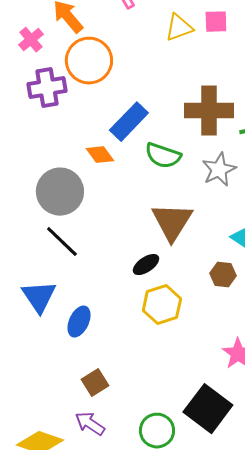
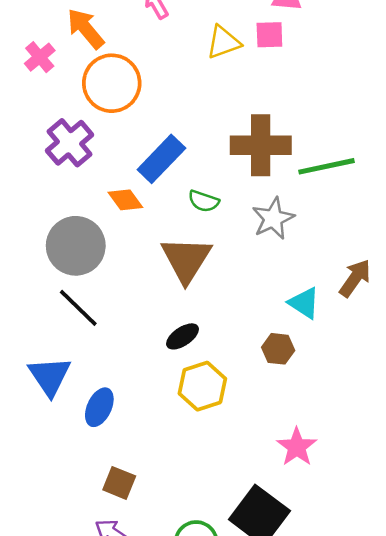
purple cross: (47, 88) -> (70, 143), moved, turned -30
green semicircle: (163, 156) -> (204, 201), size x0.7
brown triangle: (172, 222) -> (186, 259), moved
brown square: (95, 383) -> (119, 483), turned -36

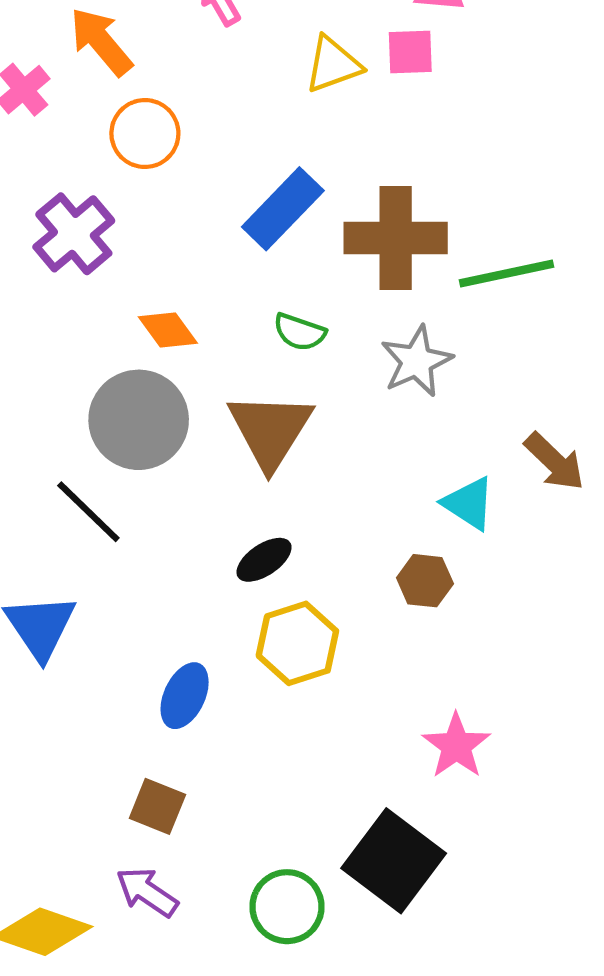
orange circle: (112, 83) -> (145, 134), size x0.7
blue rectangle: (161, 159) -> (283, 209), moved
gray circle: (76, 246) -> (139, 420), moved
brown arrow: (355, 278) -> (554, 462), turned 99
blue ellipse: (99, 407) -> (185, 696), moved

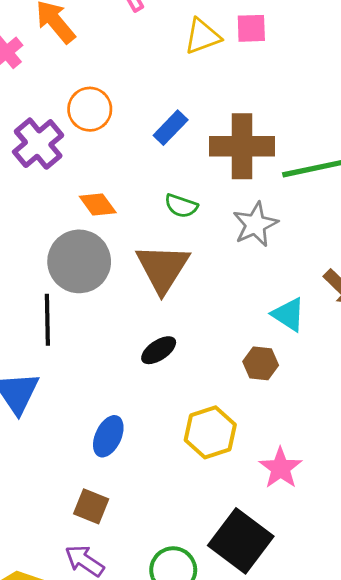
orange circle: (145, 134) -> (90, 109), moved
blue rectangle: (283, 209) -> (171, 128), size x0.7
black line: (88, 512) -> (47, 320), turned 45
yellow hexagon: (297, 643) -> (210, 432), moved

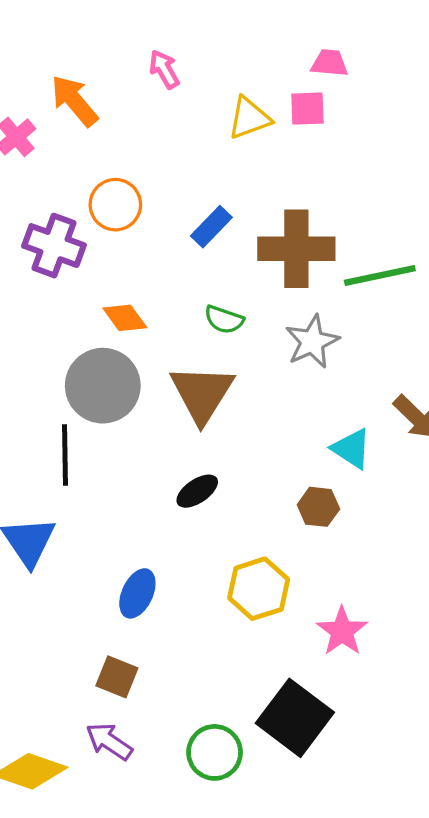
purple cross: (38, 144) -> (54, 246), turned -30

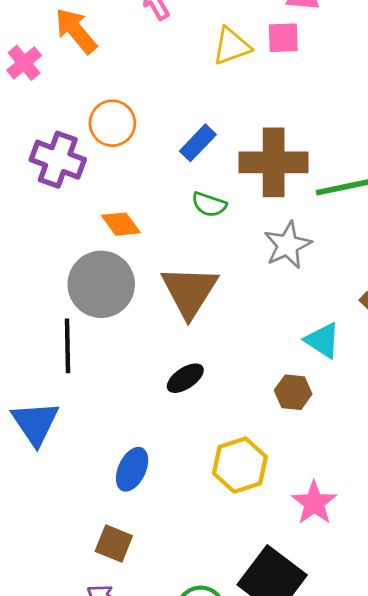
green semicircle: (224, 320) -> (209, 204), moved

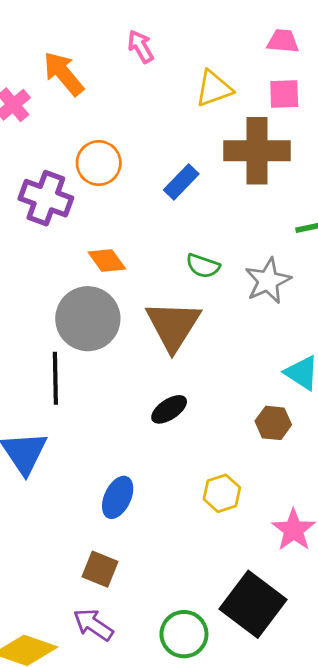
pink square: (283, 38) -> (284, 94), moved
brown cross: (274, 162) -> (257, 151), moved
green semicircle: (209, 204) -> (203, 266), moved
yellow hexagon: (240, 465) -> (222, 493), size x0.7

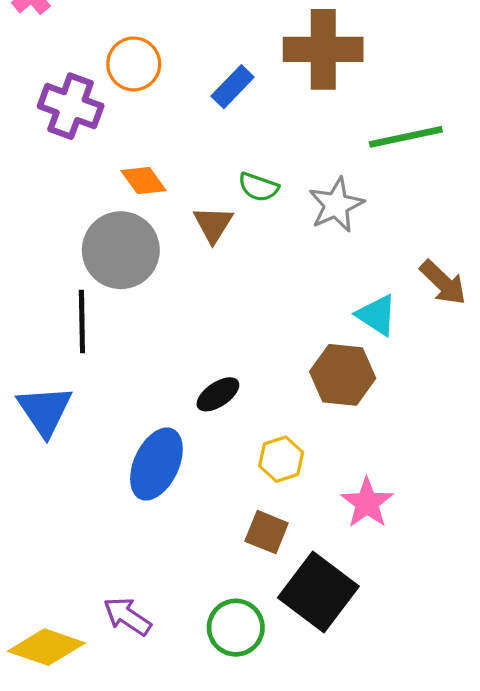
brown triangle: (173, 325) -> (213, 224), moved, size x0.6
black ellipse: (169, 409) -> (218, 394), moved
brown hexagon: (273, 423) -> (343, 375), size x1.5
blue ellipse: (118, 497) -> (156, 464), size x1.4
brown square: (100, 569) -> (267, 532), moved

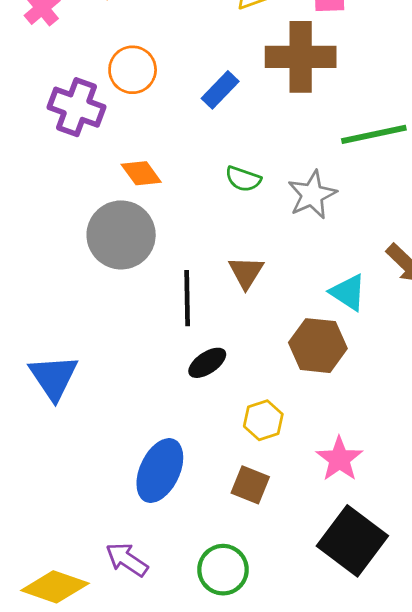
brown triangle: (213, 224) -> (246, 272), moved
black line: (82, 321) -> (187, 298), moved
blue ellipse: (156, 464) -> (160, 471), moved
black square: (318, 592) -> (352, 541), moved

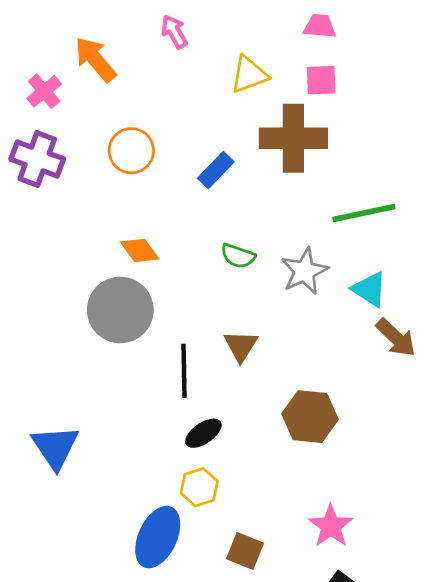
purple cross: (77, 107) -> (37, 159), moved
cyan triangle: (348, 292) -> (370, 289), moved
yellow hexagon: (263, 420) -> (199, 487), moved

